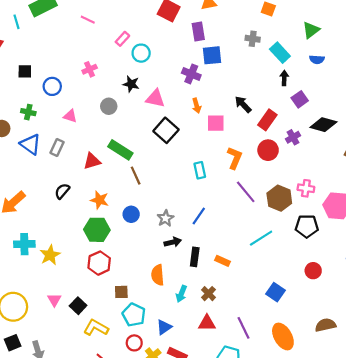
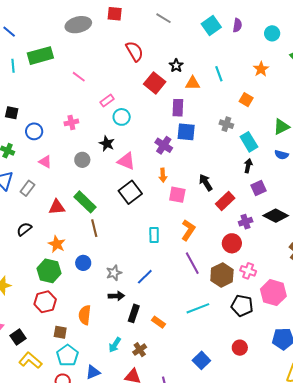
red circle: (268, 150) -> (232, 243), moved
orange semicircle: (158, 275) -> (85, 315), moved

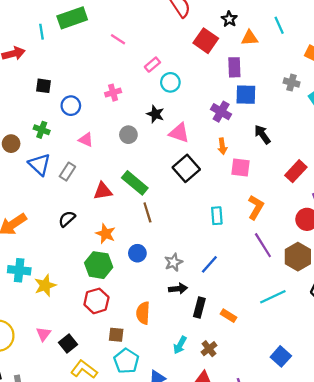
black arrow: (206, 182) -> (262, 134), moved

